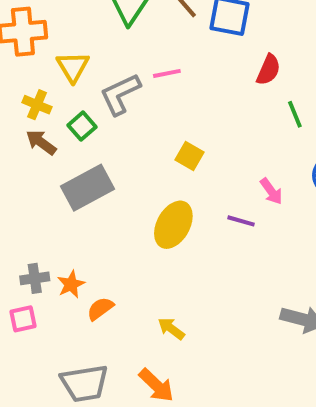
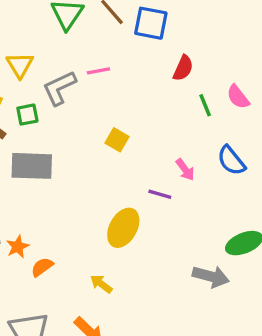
green square: (82, 126) -> (27, 115), turned 30
gray rectangle: (87, 188) -> (32, 166), turned 30
yellow ellipse: (173, 225) -> (123, 228), moved

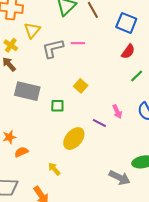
blue square: (151, 23) -> (126, 23), moved
green line: (205, 105) -> (137, 76), turned 56
green square: (27, 115) -> (57, 106), moved

